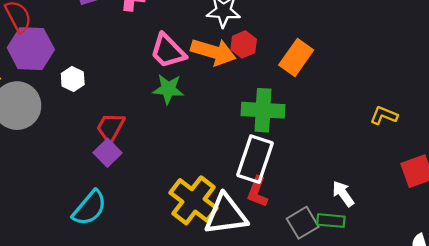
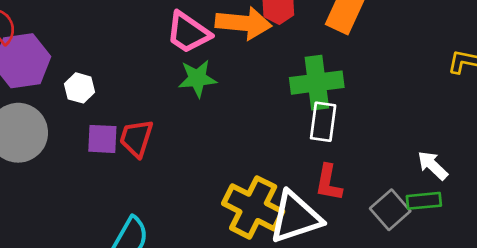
purple square: (108, 153) -> (102, 139), moved, turned -32
white rectangle: (255, 159) -> (323, 122), moved, size x0.7

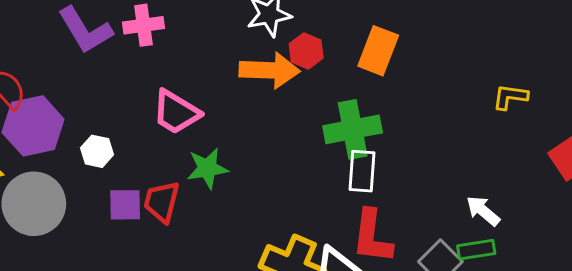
pink trapezoid: (188, 33) -> (176, 112), moved
green star: (197, 78) -> (207, 168), moved
red L-shape: (329, 183) -> (372, 237), size x1.4

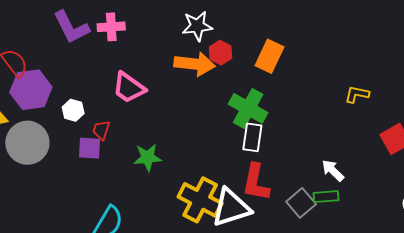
green cross: (353, 129) -> (248, 108), turned 36
green star: (207, 168) -> (148, 157), moved
red trapezoid: (162, 202) -> (101, 130), moved, size x0.7

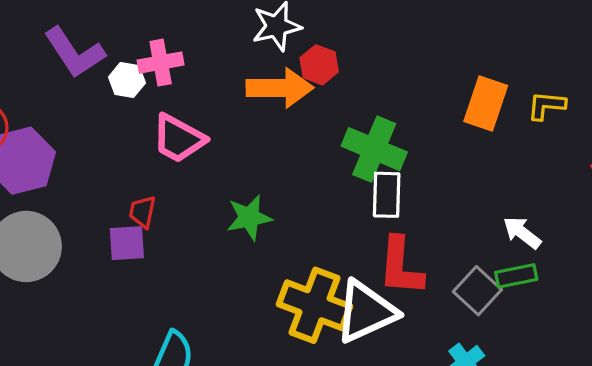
pink cross: (111, 27) -> (161, 63), moved
orange rectangle: (270, 56) -> (486, 104), moved
white hexagon: (73, 110) -> (127, 80), moved
green star: (148, 157) -> (249, 218), moved

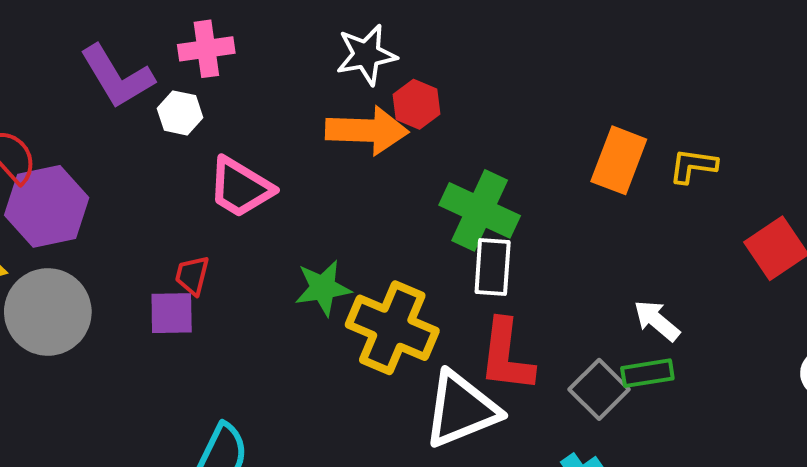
pink cross: (161, 63) -> (206, 49), moved
yellow cross: (314, 305) -> (392, 328), moved

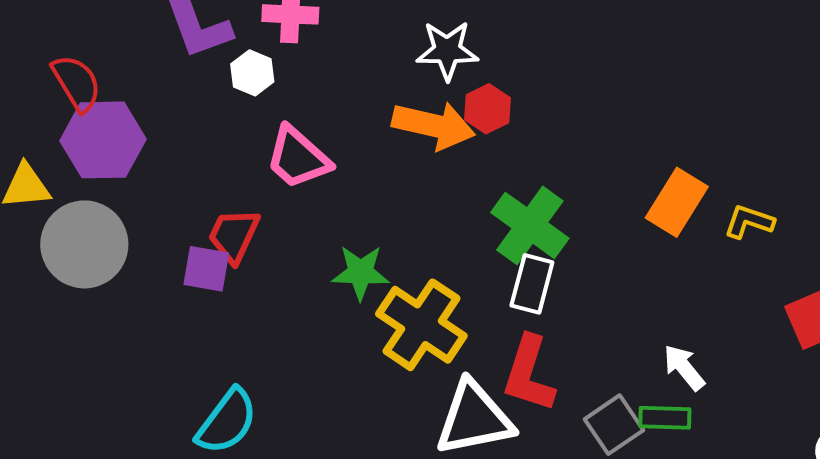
red trapezoid: (192, 275) -> (234, 236), size x1.4

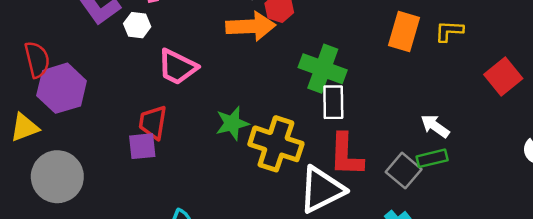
red semicircle: (77, 83) -> (37, 60), turned 33
gray circle: (84, 244) -> (57, 177), moved

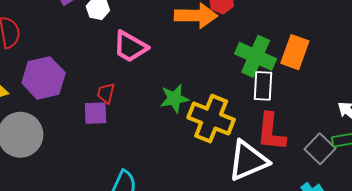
orange rectangle: (404, 31) -> (295, 52), moved
purple hexagon: (62, 88) -> (44, 78), moved
red trapezoid: (153, 122) -> (106, 93), size x0.7

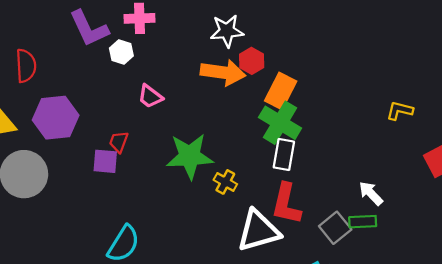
pink trapezoid: (130, 47) -> (150, 96), size x0.7
orange rectangle: (295, 52) -> (281, 91), moved
green star: (174, 98) -> (190, 156), size x1.5
yellow cross: (211, 119) -> (225, 182), size x0.5

